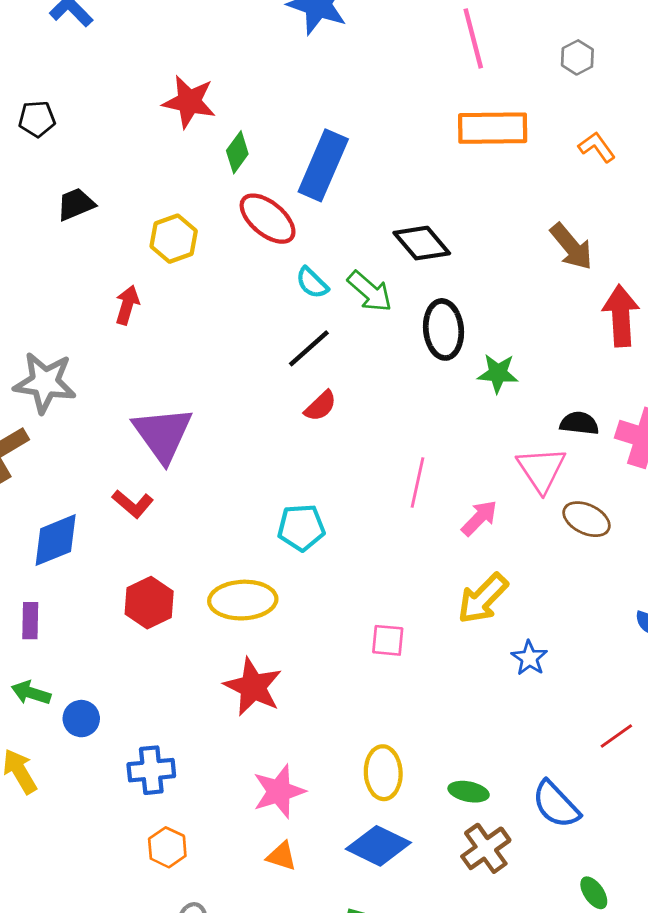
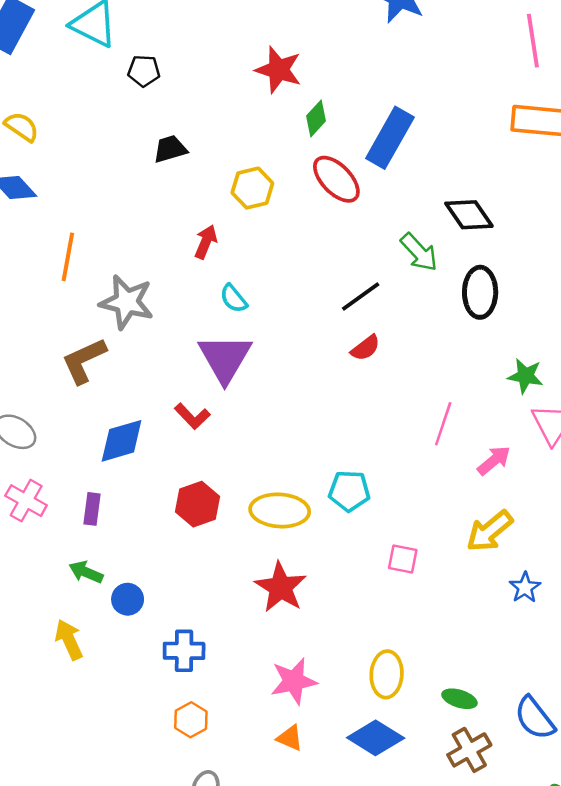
cyan semicircle: (312, 283) -> (234, 298), moved
green star: (498, 373) -> (525, 376), moved
cyan pentagon: (301, 528) -> (349, 491), moved

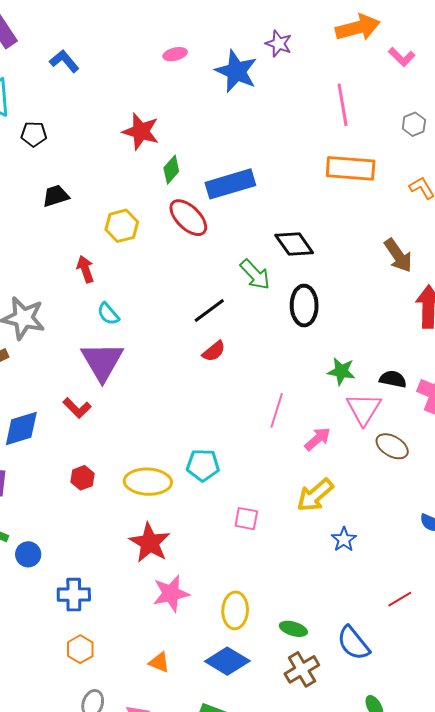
blue rectangle: (390, 138) -> (230, 184), turned 45
red arrow: (206, 242) -> (85, 269), turned -40
red hexagon: (198, 504) -> (82, 478), size x0.7
pink star: (294, 681) -> (171, 593), moved

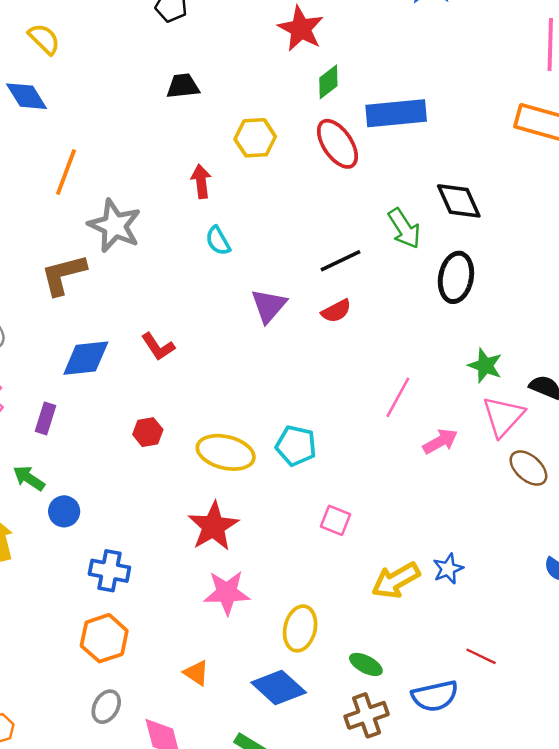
purple triangle: (102, 361) -> (269, 306), moved, size x0.7
yellow arrow: (315, 495) -> (396, 580), moved
red line: (400, 599) -> (481, 656), moved, turned 45
blue semicircle: (353, 643) -> (435, 696), turned -75
orange hexagon: (80, 649) -> (104, 638), size x1.4

